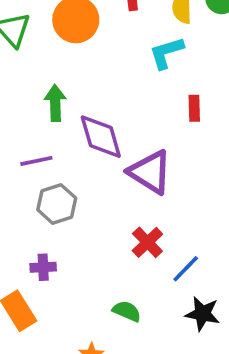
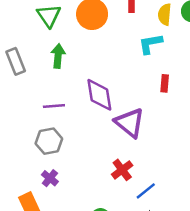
green arrow: (55, 103) -> (58, 56), moved
gray hexagon: (57, 204) -> (49, 141), moved
purple cross: (43, 267) -> (50, 178), turned 35

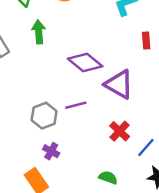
purple diamond: (99, 95) -> (85, 63), turned -32
purple line: (54, 106) -> (76, 105), moved

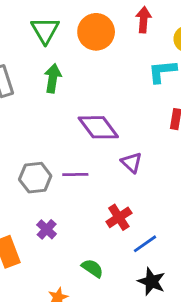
purple triangle: (119, 84) -> (132, 162), size x0.6
purple cross: (51, 151) -> (47, 229), moved

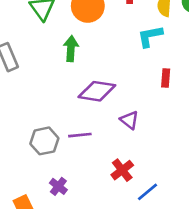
green arrow: (53, 78) -> (71, 49), moved
purple diamond: (98, 127) -> (97, 91), turned -39

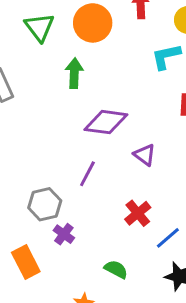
purple line: (80, 135) -> (87, 174), turned -55
gray hexagon: (44, 141) -> (45, 204), moved

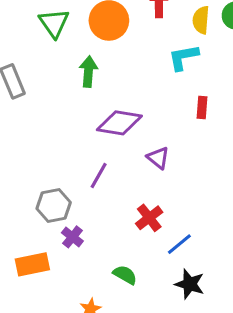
orange rectangle: (26, 262) -> (32, 264), turned -76

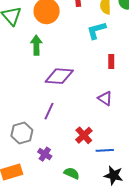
purple triangle: (158, 158) -> (105, 98), moved
purple cross: (72, 237) -> (45, 154), moved
blue line: (179, 244) -> (105, 150), turned 42

